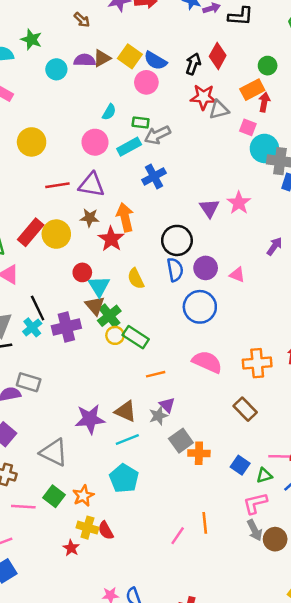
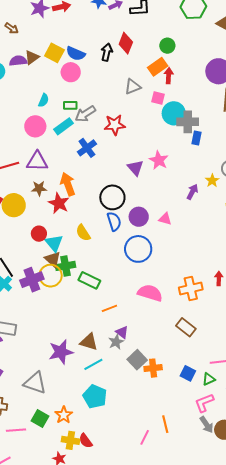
red star: (203, 97) -> (115, 125), moved
green cross: (109, 316) -> (66, 266), turned 36
yellow circle: (115, 335) -> (51, 276), moved, size x1.5

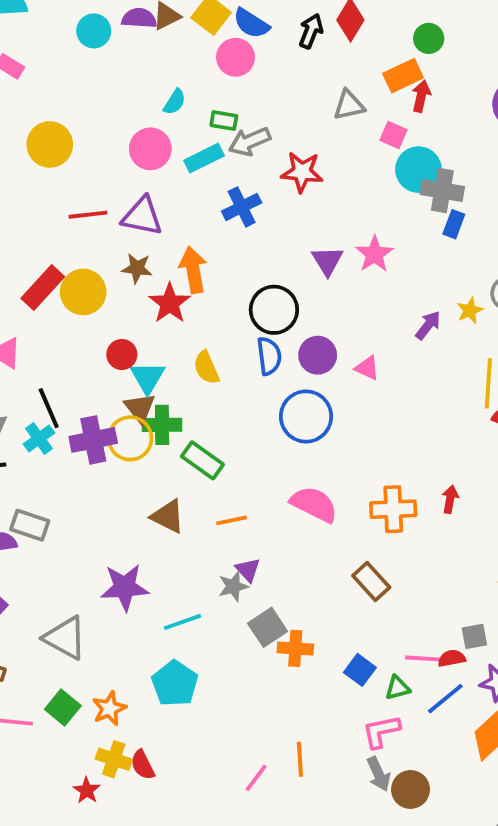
brown triangle: (89, 342) -> (168, 516), moved

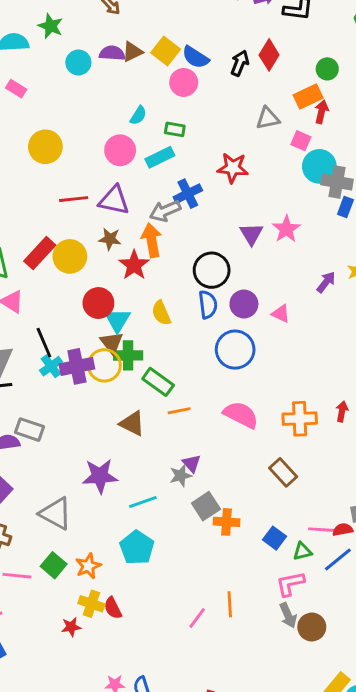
gray arrow: (250, 142) -> (165, 211), moved
red circle: (122, 354) -> (98, 303), size x1.4
cyan cross: (39, 438) -> (51, 366), moved
orange line: (232, 520) -> (179, 411), moved
red star: (87, 790) -> (71, 627), turned 30

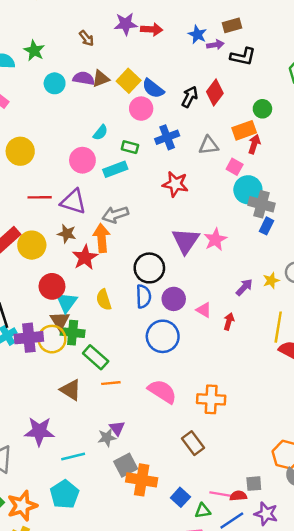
blue cross: (188, 194) -> (167, 137), moved
purple triangle: (251, 234) -> (186, 241), size x1.4
red arrow: (342, 411) -> (229, 321), moved
orange cross: (227, 522) -> (142, 480), size x1.4
orange star: (88, 566) -> (22, 506), size x1.4

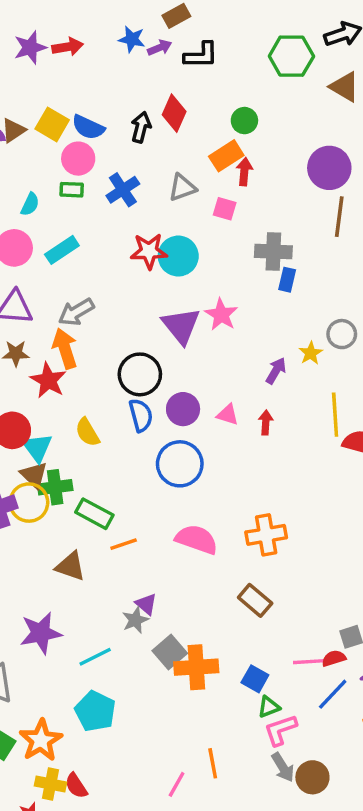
green rectangle: (130, 147) -> (72, 190), moved
cyan circle: (248, 190) -> (178, 256), moved
green triangle: (203, 511) -> (269, 707), moved

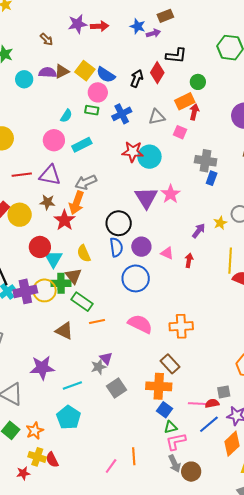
black L-shape: (201, 55) -> (176, 56), moved
orange arrow: (65, 349) -> (77, 203), turned -150
brown triangle: (34, 475) -> (73, 276), moved
orange cross: (196, 667) -> (159, 386), moved
orange star: (41, 740) -> (35, 431), size x0.7

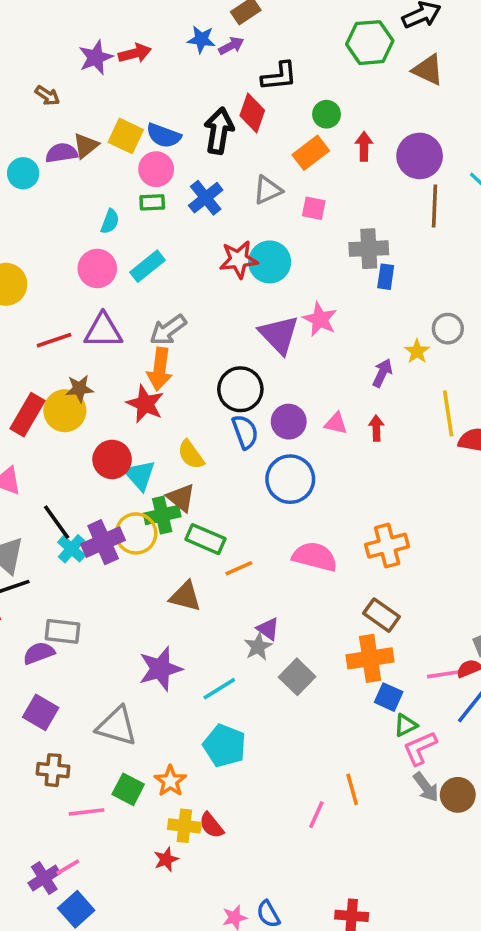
black arrow: (137, 79) -> (219, 131), size x1.4
red arrow: (194, 112) -> (364, 146), moved
brown star: (47, 202) -> (80, 389), moved

